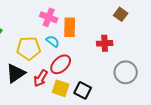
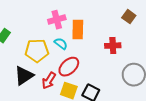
pink cross: (49, 17) -> (57, 20), turned -36

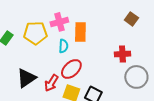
cyan semicircle: (61, 44) -> (63, 46), turned 56
red cross: (113, 46) -> (122, 54), moved
yellow pentagon: (37, 51) -> (35, 33), moved

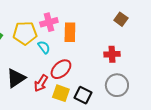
cyan semicircle: (63, 46) -> (44, 47), moved, turned -40
gray circle: (136, 77) -> (117, 85), moved

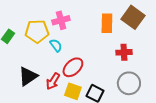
brown square: (121, 19) -> (133, 17), size x1.6
orange rectangle: (70, 32) -> (107, 23), moved

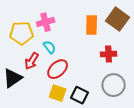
cyan semicircle: (56, 45) -> (50, 47), moved
red arrow: (53, 81) -> (32, 61), moved

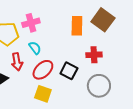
red arrow: (32, 61) -> (17, 62), turned -42
black square: (80, 95) -> (69, 71), moved

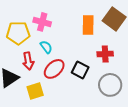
pink cross: (31, 23) -> (42, 22), turned 30
yellow square: (43, 94) -> (35, 91), moved, turned -36

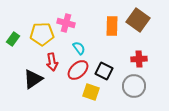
cyan semicircle: (46, 47) -> (79, 48), moved
red cross: (105, 54) -> (139, 59), moved
yellow square: (35, 91) -> (91, 92), moved, turned 36

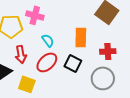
orange rectangle: (112, 26) -> (81, 37), moved
yellow square: (91, 92) -> (27, 84), moved

